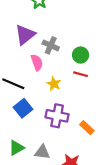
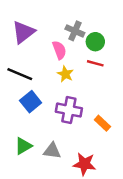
purple triangle: (25, 35) -> (23, 32), moved
gray cross: (51, 45) -> (75, 31), moved
pink semicircle: (37, 62) -> (59, 50), moved

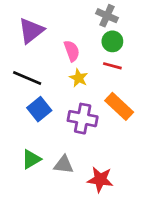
gray cross: (75, 31) -> (107, 16), moved
orange rectangle: (102, 123) -> (119, 106), moved, size x1.5

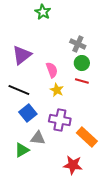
orange rectangle: (119, 106) -> (87, 137), moved
gray triangle: (64, 165) -> (38, 138), moved

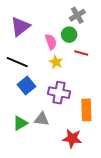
gray cross: (78, 44) -> (77, 15), turned 35
green circle: (82, 63) -> (69, 35), moved
orange rectangle: (87, 137) -> (86, 110), turned 45
gray triangle: (38, 138) -> (42, 119), moved

